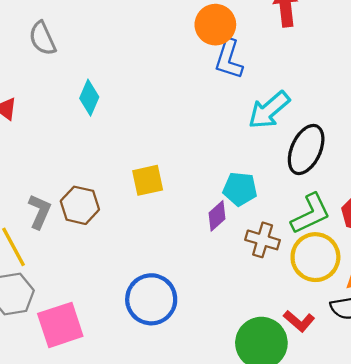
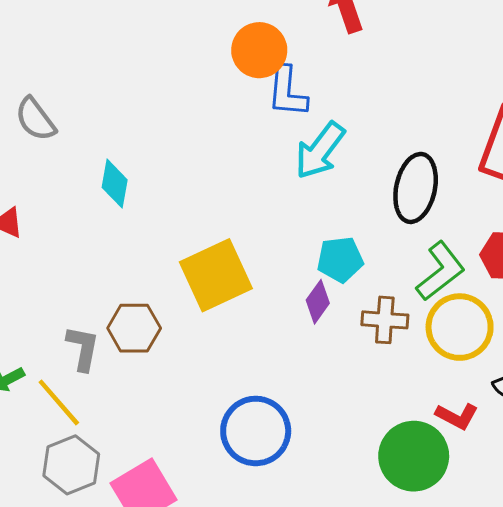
cyan arrow: (269, 110) -> (320, 150), moved
yellow square: (148, 180) -> (216, 275), size x1.6

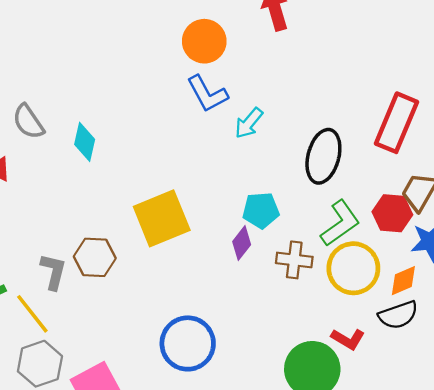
blue L-shape: (287, 92) -> (207, 94), moved, turned -36
gray semicircle: (35, 119) -> (28, 122), moved
cyan arrow: (320, 150) -> (249, 123), size x0.7

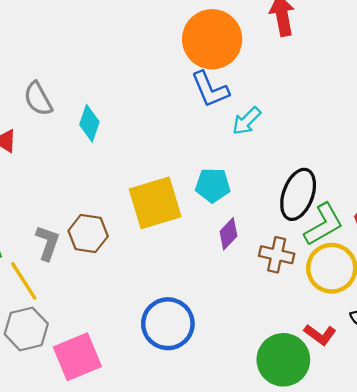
orange circle: (204, 41) -> (212, 39), size x1.4
black ellipse: (323, 156) -> (298, 194), moved
cyan pentagon: (261, 210) -> (213, 185), moved

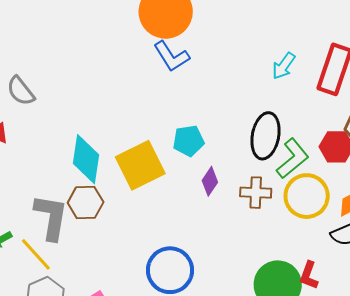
cyan arrow: (247, 121) -> (284, 66), moved
cyan diamond: (89, 123) -> (86, 159), moved, size x1.5
gray L-shape: (48, 243) -> (51, 217), size x1.5
red L-shape: (320, 335) -> (309, 275), moved, turned 84

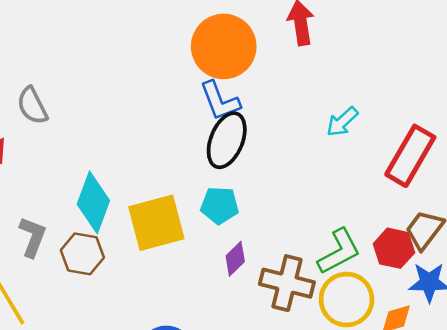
cyan arrow: (284, 66) -> (342, 122), moved
black ellipse: (265, 136) -> (227, 140), moved
brown cross: (256, 193) -> (287, 283), size x1.4
gray L-shape: (51, 217) -> (33, 237), moved, size x0.7

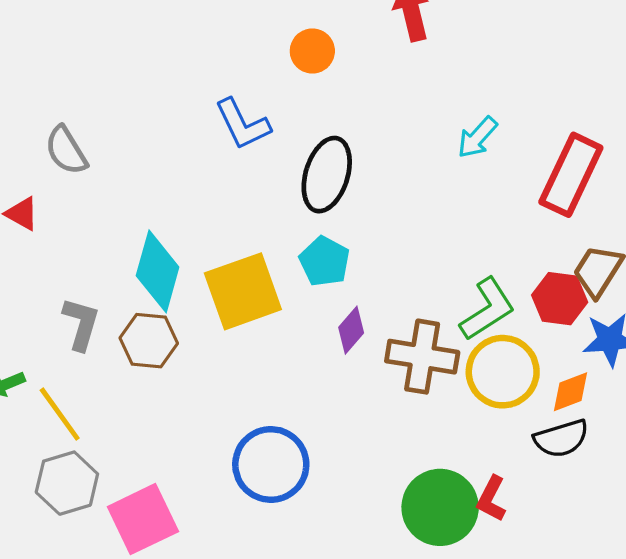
orange circle: (224, 46) -> (312, 51), size x0.5
blue L-shape: (220, 101) -> (243, 124), moved
cyan pentagon: (220, 205) -> (325, 261), turned 30

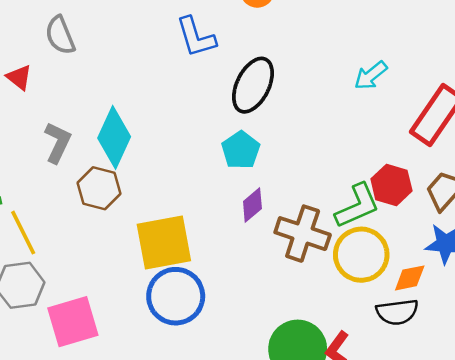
yellow square: (243, 291) -> (164, 242), moved
red hexagon: (560, 299) -> (391, 185), moved
gray L-shape: (81, 324) -> (58, 142), moved

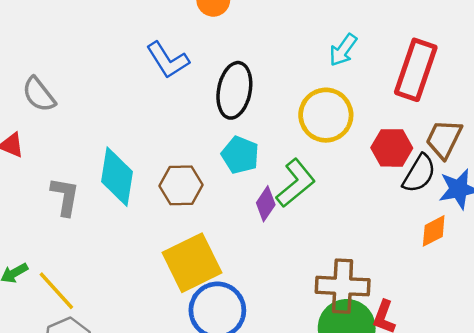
brown hexagon: (99, 188) -> (181, 185), moved
green L-shape: (357, 206) -> (296, 183), moved
brown cross: (303, 234) -> (343, 286), moved
yellow circle: (361, 255) -> (326, 115), moved
black semicircle: (397, 312) -> (419, 173), moved, turned -36

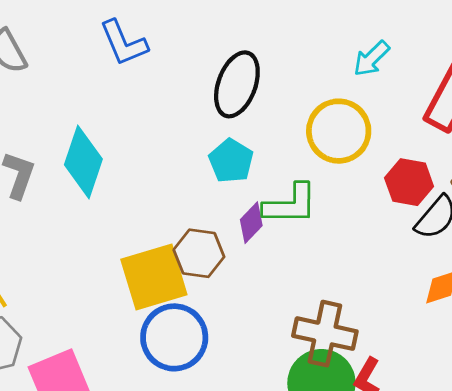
blue L-shape: (168, 60) -> (124, 43), moved
green L-shape: (296, 183) -> (290, 204), turned 30
brown hexagon: (181, 185) -> (199, 253), moved

